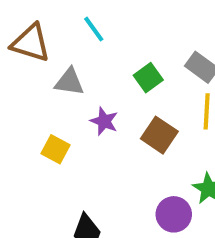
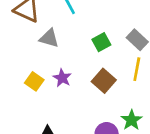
purple star: (104, 121) -> (62, 78), moved

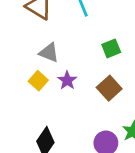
gray triangle: (49, 38) -> (49, 53), moved

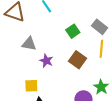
yellow square: (38, 81) -> (31, 86), moved, turned -32

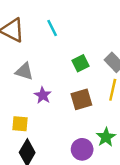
brown square: (77, 60) -> (81, 99), turned 30

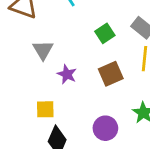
gray triangle: (24, 71) -> (43, 50), turned 48
purple circle: (82, 149) -> (105, 128), moved

